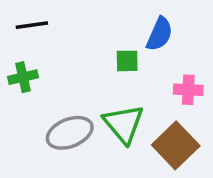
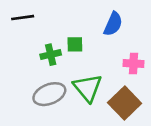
green square: (127, 61) -> (75, 44), moved
green cross: (23, 77) -> (51, 55), moved

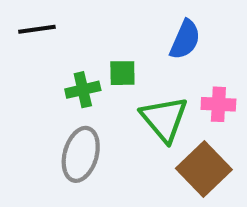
green triangle: (88, 88) -> (164, 119), moved
gray ellipse: (49, 94) -> (81, 154), turned -52

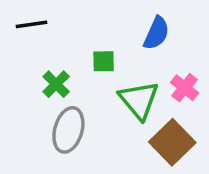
green cross: (83, 90) -> (56, 84), moved, turned -32
pink cross: (218, 104) -> (185, 88), turned 36

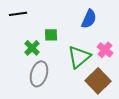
green square: (104, 61) -> (51, 35), moved
green triangle: (139, 100) -> (79, 57), turned 30

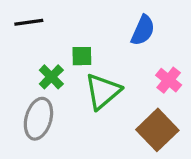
green triangle: (79, 57) -> (103, 91), moved
gray ellipse: (39, 74) -> (38, 119), moved

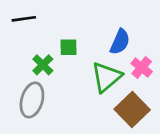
blue semicircle: (143, 30) -> (120, 42), moved
green triangle: (103, 91) -> (106, 77), moved

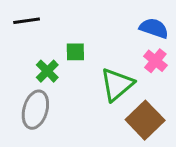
blue semicircle: (120, 42) -> (154, 28), moved, turned -95
pink cross: (142, 68) -> (155, 61), moved

